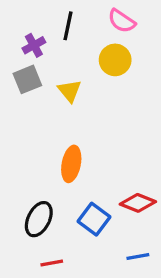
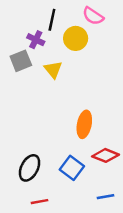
purple cross: (34, 45) -> (36, 40), moved, turned -35
yellow circle: (115, 60) -> (76, 38), moved
orange ellipse: (71, 164) -> (84, 124), moved

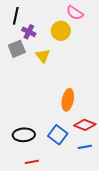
black line: (52, 20) -> (16, 16), moved
black ellipse: (30, 168) -> (24, 135), turned 60
blue line: (105, 197) -> (85, 147), moved

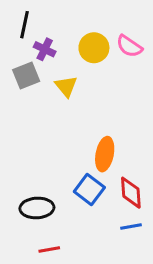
pink semicircle: (75, 13) -> (129, 46), moved
red diamond: (85, 125) -> (131, 193), turned 65
blue square: (58, 135) -> (89, 189), moved

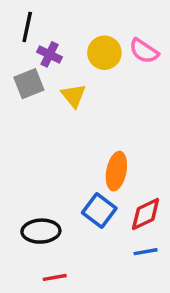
red diamond: (131, 193) -> (146, 214), turned 68

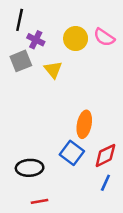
blue line: (146, 252) -> (105, 183), turned -56

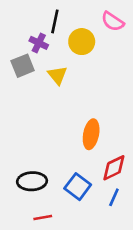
black line: (20, 20) -> (55, 21), moved
pink semicircle: (104, 37) -> (113, 21), moved
blue square: (72, 153) -> (78, 187), moved

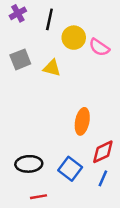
pink semicircle: (113, 21) -> (99, 47), moved
purple cross: (39, 43) -> (18, 13), moved, turned 35
yellow triangle: (58, 75) -> (52, 68), turned -36

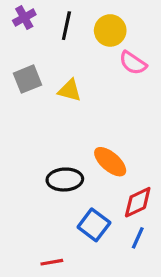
yellow circle: (74, 38) -> (110, 30), moved
orange ellipse: (82, 121) -> (110, 162), turned -60
black ellipse: (29, 164) -> (65, 180), moved

